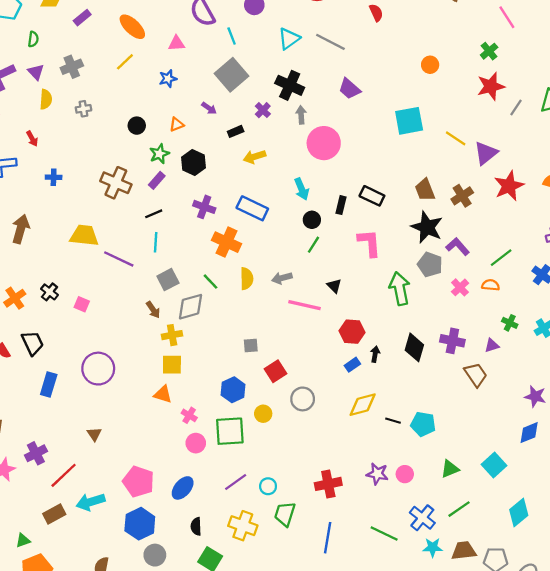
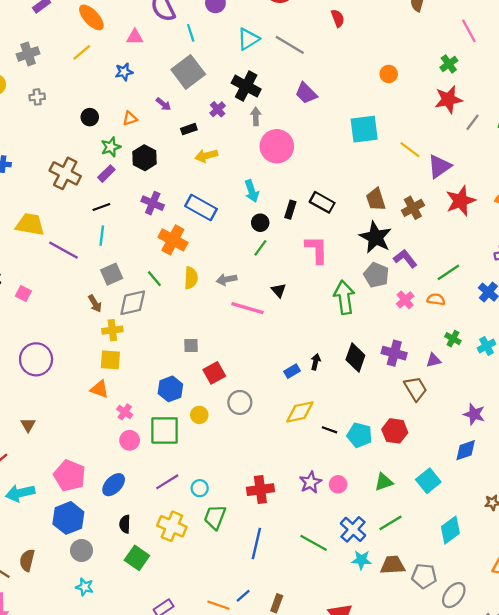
red hexagon: (352, 332) -> (395, 431), moved
purple star: (377, 474) -> (310, 482), turned 30

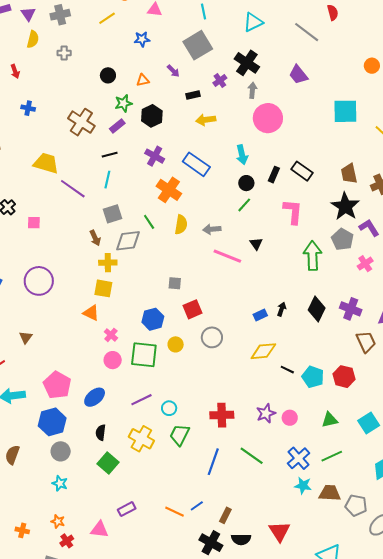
gray line: (290, 45) -> (307, 32), moved
pink square: (23, 294) -> (34, 223), turned -32
green line: (314, 543) -> (252, 456), moved

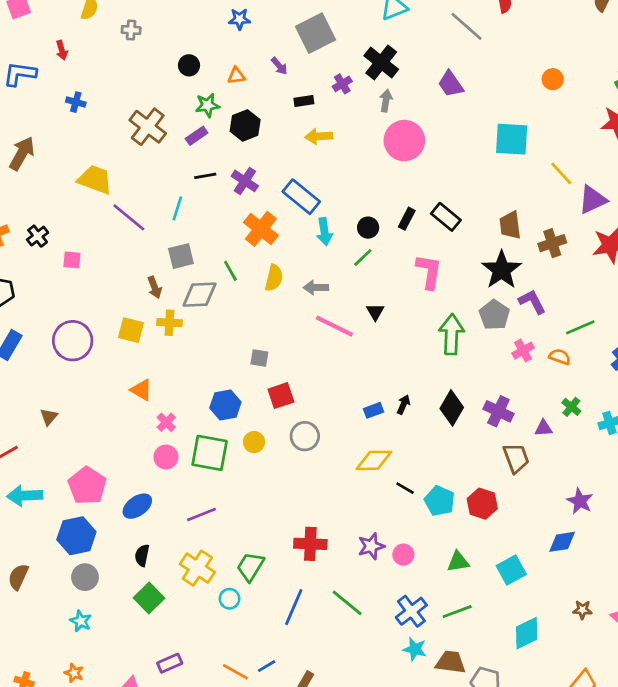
black line: (110, 155) -> (205, 176), moved
cyan arrow: (242, 155) -> (324, 232), moved
yellow square: (103, 288) -> (131, 330), moved
cyan circle: (169, 408) -> (230, 599), moved

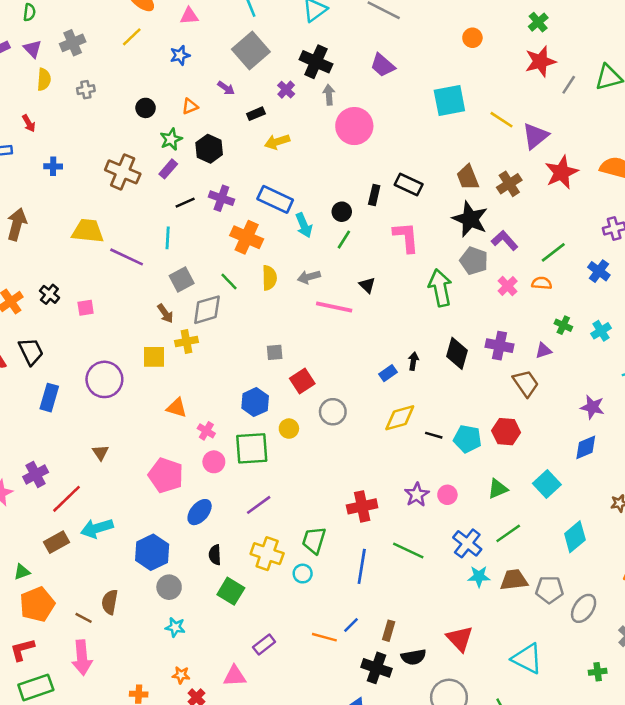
pink pentagon: (87, 486) -> (166, 475), moved

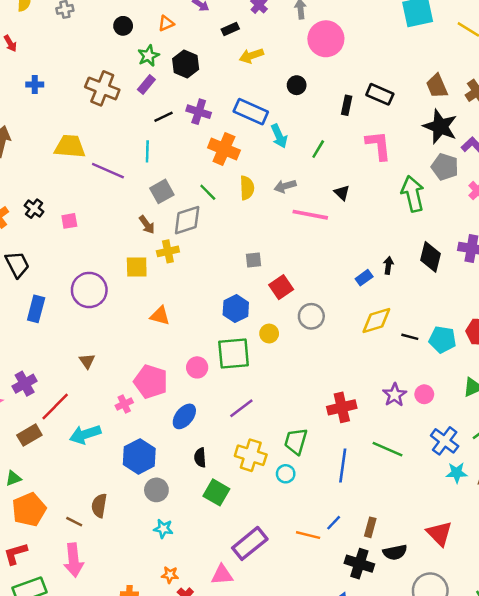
black circle: (342, 212) -> (297, 85), moved
pink cross: (206, 431) -> (124, 404), moved, turned 35
brown rectangle: (57, 542) -> (29, 435), moved
purple rectangle: (264, 645) -> (250, 543), size x1.6

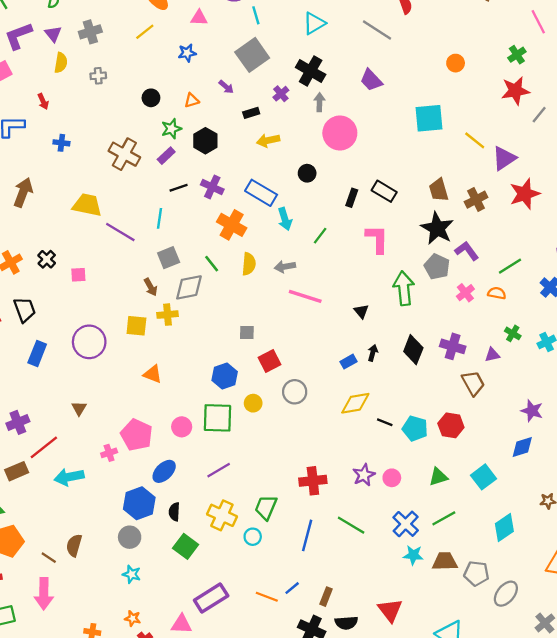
black triangle: (342, 193) -> (361, 311), moved
blue hexagon: (139, 456) -> (139, 503), moved

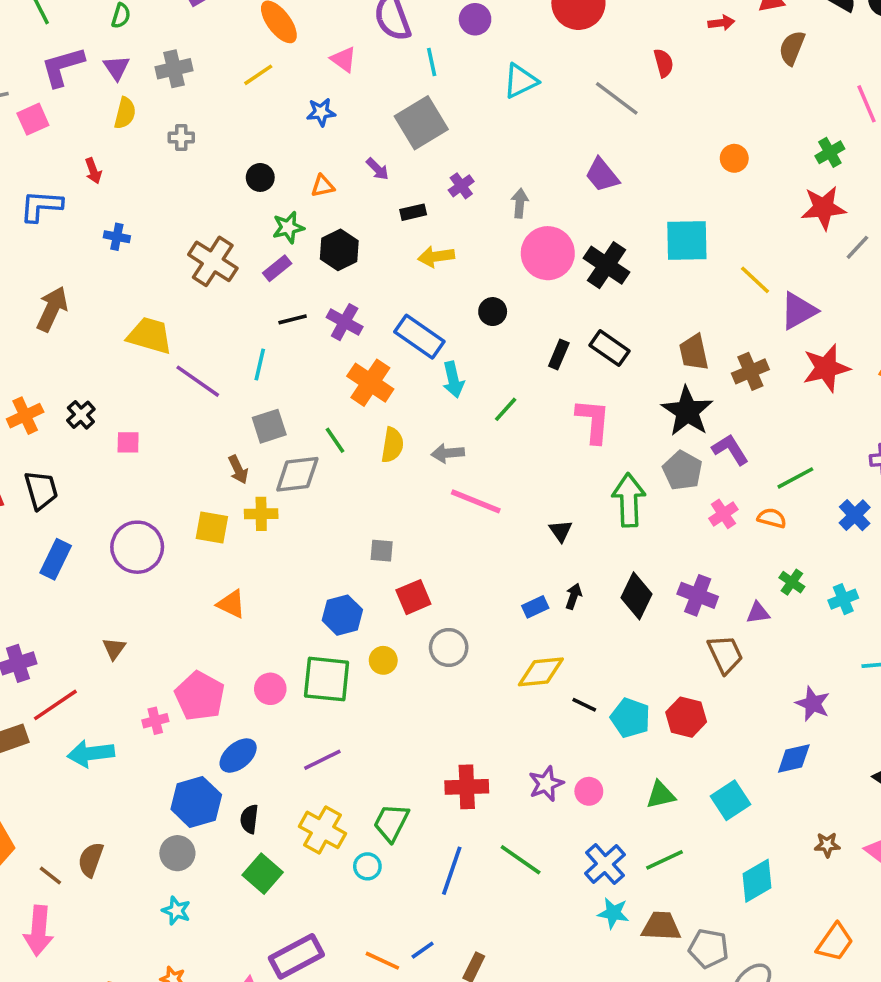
pink triangle: (199, 18) -> (344, 59), turned 30
black cross: (311, 71) -> (607, 265), moved

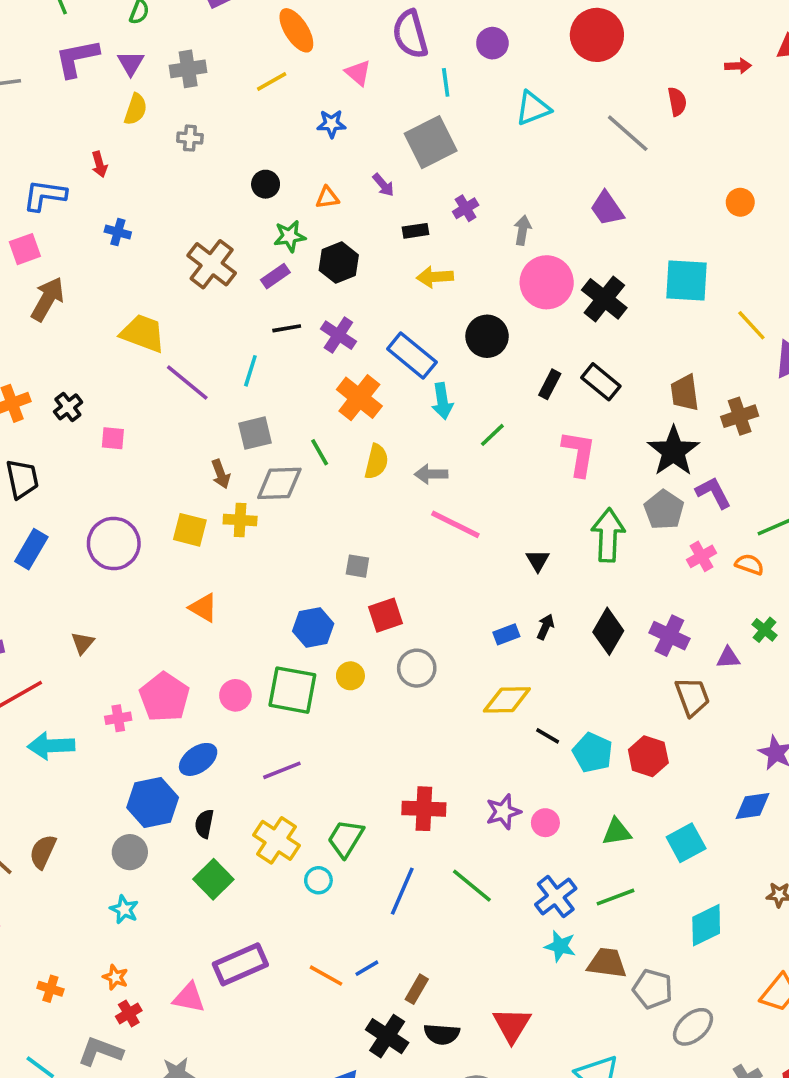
pink square: (33, 119) -> (25, 249), moved
black circle: (493, 312) -> (487, 336), size x1.5

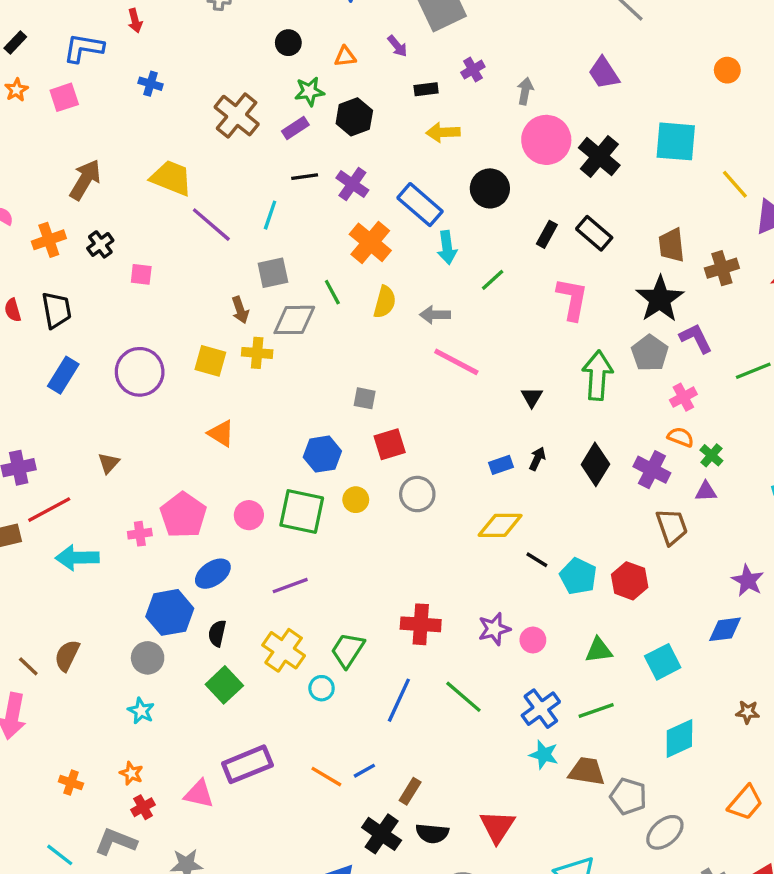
brown arrow: (47, 299) -> (85, 180), moved
orange semicircle: (749, 564) -> (681, 437), moved
green cross: (765, 630) -> (711, 455), moved

